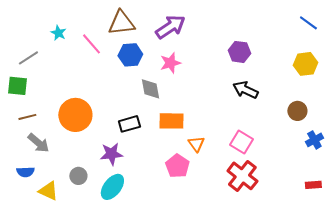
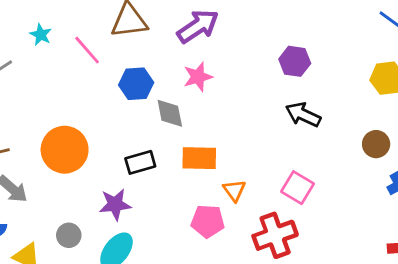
blue hexagon: (130, 55) -> (136, 84), moved
pink pentagon: (177, 166) -> (208, 221), turned -30
red cross: (242, 176) -> (275, 235), moved, turned 32

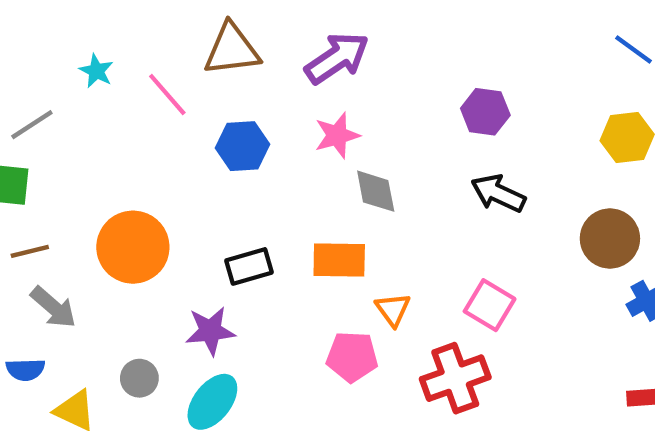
gray diamond: (170, 113) -> (376, 191), moved
brown circle: (376, 144) -> (610, 239), size x1.4

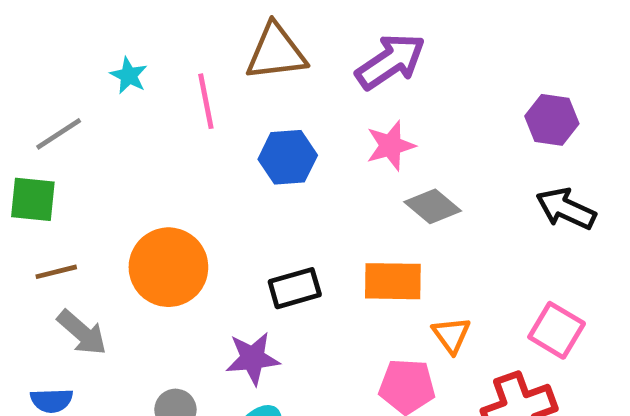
pink line: (167, 95) -> (206, 101), turned 30
gray diamond: (376, 191) -> (433, 206), turned -39

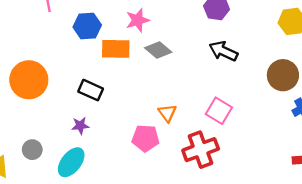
orange rectangle: (393, 281) -> (116, 49), moved
black rectangle: (295, 288) -> (91, 90), turned 40
purple star: (253, 358) -> (80, 126), moved, size x0.7

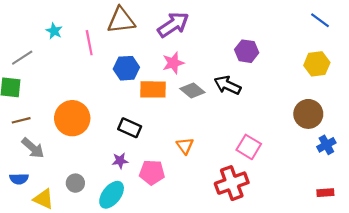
black arrow: (223, 51) -> (227, 85), moved
orange triangle: (167, 113) -> (185, 146), moved
pink pentagon: (146, 138) -> (152, 172), moved

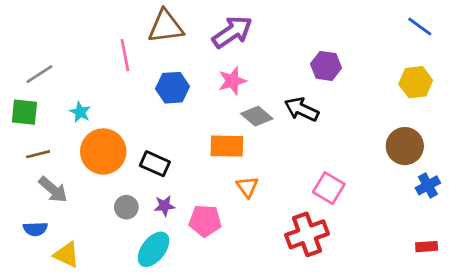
cyan star: (54, 31) -> (80, 112), moved
orange rectangle: (153, 89) -> (227, 146), moved
black rectangle: (130, 128) -> (155, 164), moved
gray circle: (75, 183) -> (126, 207), moved

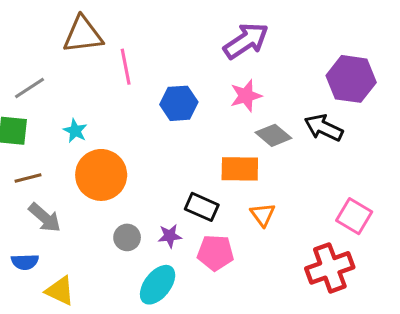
brown triangle: (166, 27) -> (83, 35), moved
purple hexagon: (326, 66) -> (351, 79), size x1.4
black rectangle: (155, 164) -> (202, 207), moved

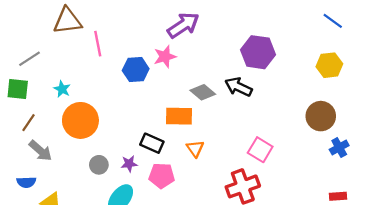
pink star: (246, 96) -> (165, 57), moved
brown line: (28, 178) -> (28, 123), turned -42

